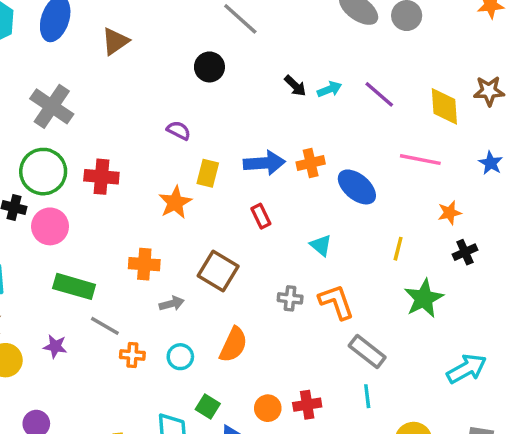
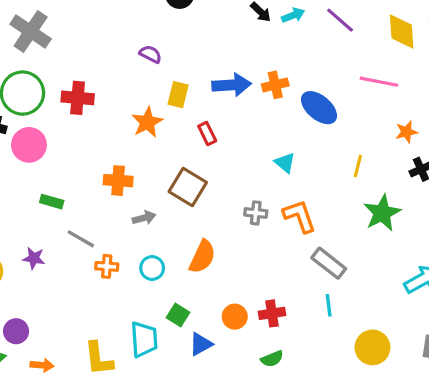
red rectangle: (261, 216) -> (207, 134), moved
green rectangle: (74, 286) -> (52, 202), size x0.6

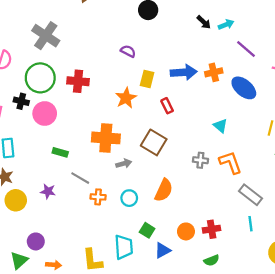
purple line: (340, 20) -> (246, 49), moved
orange cross: (118, 181) -> (106, 138), size x1.4

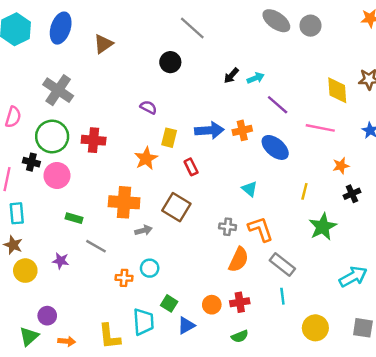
black arrow: (204, 22) -> (231, 76), turned 88
orange semicircle: (164, 190) -> (239, 260), moved
orange cross: (98, 197) -> (124, 278), moved

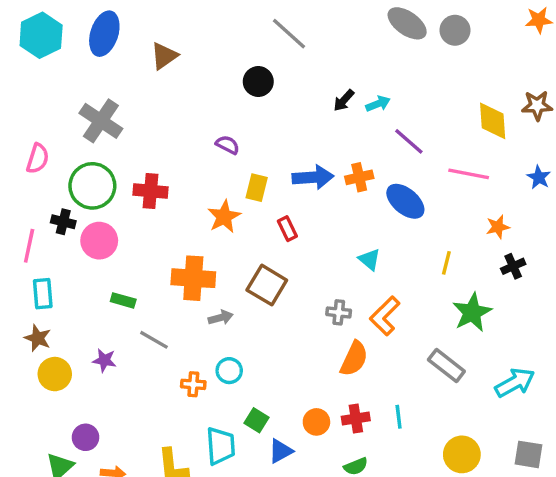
orange L-shape: (261, 229) -> (385, 316), turned -116
gray rectangle: (282, 264) -> (446, 365), moved
cyan line: (282, 296) -> (399, 417), moved

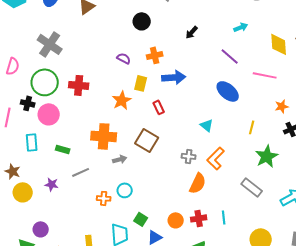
cyan arrow: (378, 104) -> (241, 27), moved
orange cross: (359, 177) -> (155, 55), moved
cyan rectangle: (43, 294) -> (32, 142), moved
gray line: (154, 340) -> (81, 172), turned -54

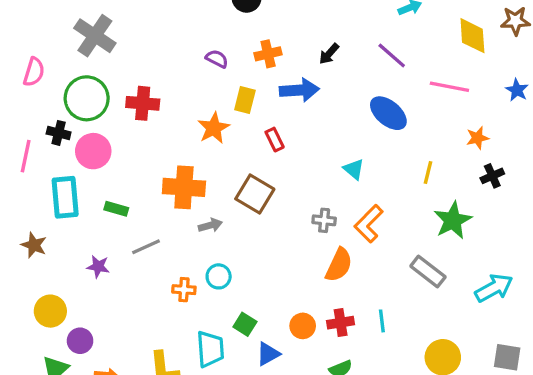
black arrow: (192, 32) -> (329, 54), moved
cyan rectangle: (32, 142) -> (65, 197), size x1.4
yellow circle: (23, 192) -> (50, 311), moved

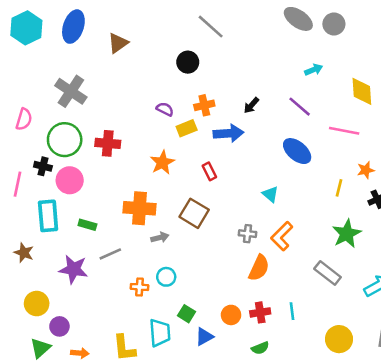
yellow rectangle: (245, 100) -> (187, 128), moved, turned 54
yellow line: (428, 173) -> (339, 188), moved
purple star: (98, 267) -> (73, 269), size x1.6

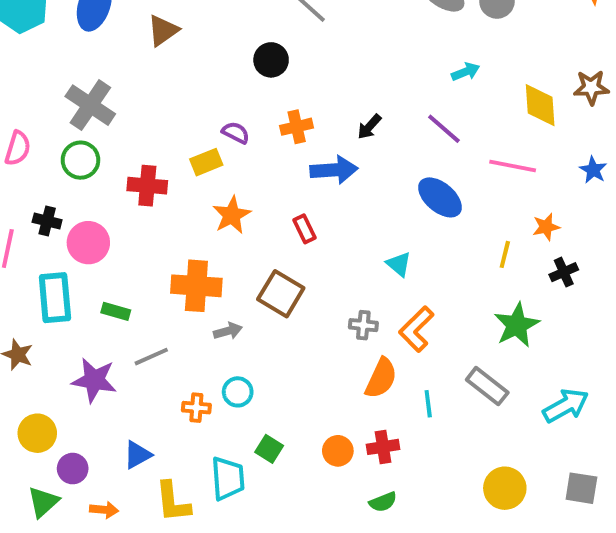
yellow rectangle: (187, 128) -> (206, 162), moved
green circle: (65, 140) -> (80, 160), moved, size x0.7
cyan line: (292, 311) -> (428, 404), moved
blue triangle: (204, 337) -> (137, 455), moved

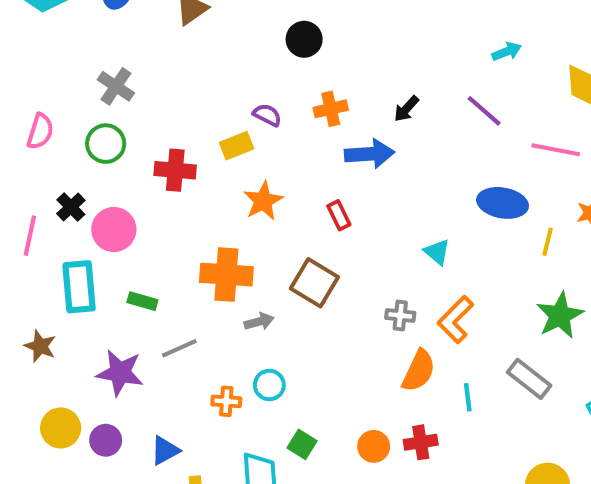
gray cross: (90, 105) -> (116, 86), size x0.7
blue ellipse: (440, 197) -> (503, 203), moved, turned -30
black cross: (47, 221) -> (71, 207), turned 32
purple circle: (73, 469) -> (106, 440), moved

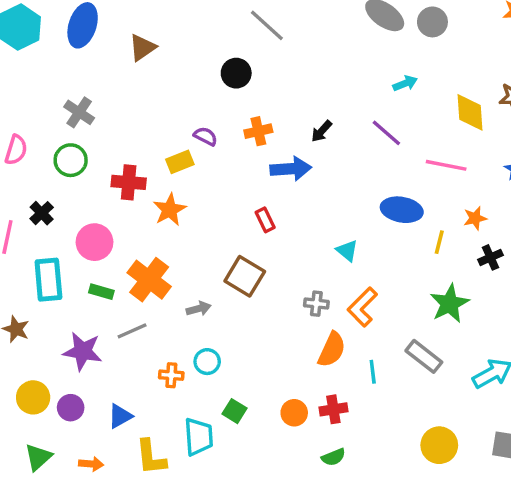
orange star: (263, 201) -> (170, 210), moved
pink circle: (114, 230) -> (95, 242), moved
orange cross: (226, 275) -> (149, 280), moved, turned 33

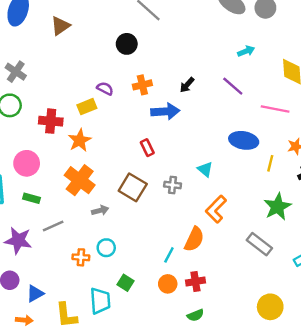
orange cross: (149, 280) -> (80, 180), moved
gray cross: (316, 304) -> (173, 185), moved
cyan line: (373, 372) -> (169, 255), moved, turned 35
blue triangle: (120, 416) -> (35, 294), moved

